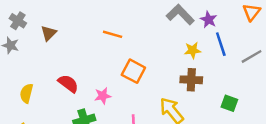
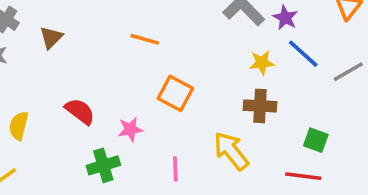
blue line: (221, 44) -> (303, 54), turned -30

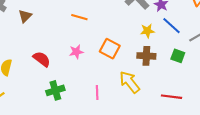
orange square: (175, 93) -> (110, 49), moved
pink star: (130, 129) -> (76, 52), moved
green square: (316, 140) -> (178, 56), moved

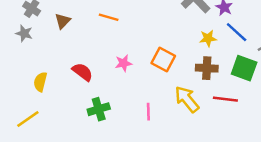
orange line: (79, 17) -> (109, 17), moved
green square: (178, 56) -> (244, 68), size x1.5
red line: (172, 97) -> (225, 99), moved

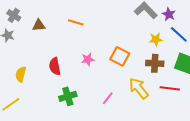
brown triangle: (63, 21) -> (39, 25), turned 40
red semicircle: (83, 72) -> (55, 66), turned -138
pink line: (148, 112) -> (108, 98), turned 40

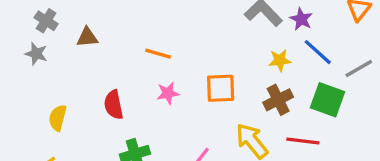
orange line: (76, 22) -> (158, 54), moved
orange square: (120, 56) -> (221, 88), turned -30
brown cross: (155, 63) -> (278, 100), turned -30

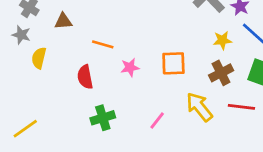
orange line: (158, 54) -> (103, 44), moved
yellow semicircle: (58, 118) -> (39, 58), moved

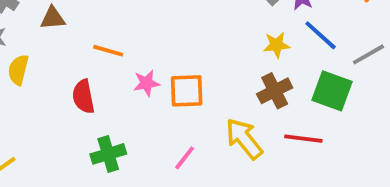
orange square: (173, 63) -> (187, 91), moved

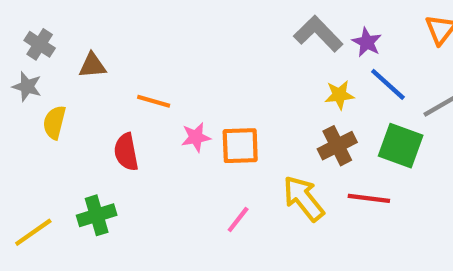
green cross: (108, 154) -> (97, 215), moved

